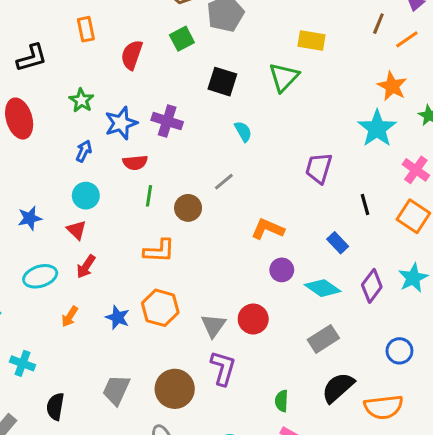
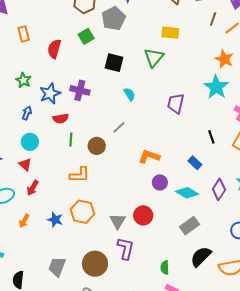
purple trapezoid: (319, 168) -> (176, 103), moved

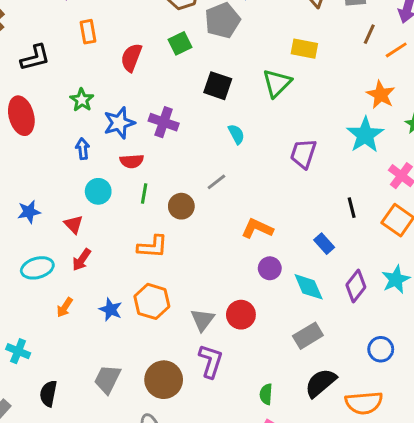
blue arrow: (27, 113) -> (83, 149), turned -32
cyan circle: (30, 142) -> (98, 191), moved
cyan diamond: (187, 193) -> (309, 287), turned 30

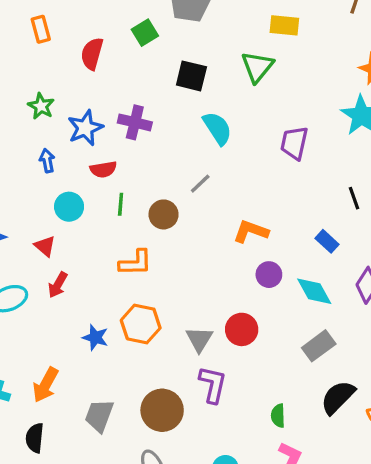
cyan semicircle: (236, 134) -> (217, 128), size x1.5
orange arrow: (65, 307) -> (46, 385), moved, size x1.5

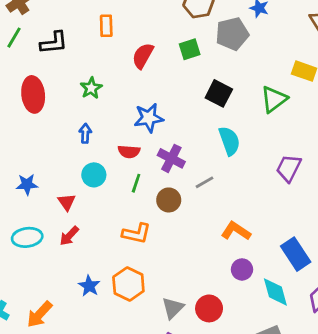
purple cross: (135, 122) -> (171, 158), moved
blue star: (85, 128) -> (149, 118), moved
blue rectangle: (327, 241) -> (296, 254), size x1.6

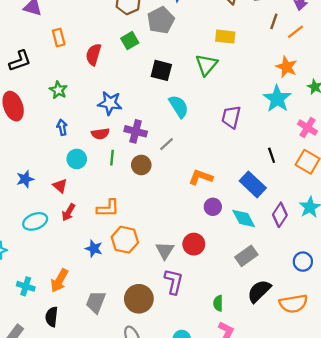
blue star: (149, 118) -> (110, 103), turned 30
orange L-shape: (136, 233) -> (108, 208), moved

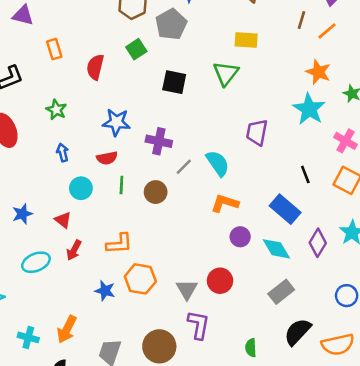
cyan semicircle: (179, 106) -> (218, 163), moved
purple cross: (136, 131) -> (159, 141), moved

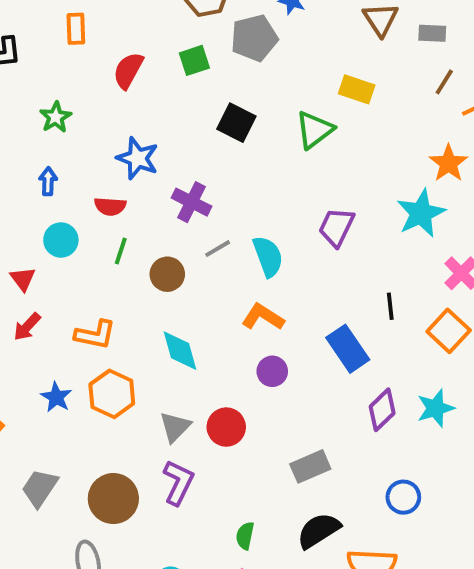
cyan diamond: (276, 249) -> (180, 351), moved

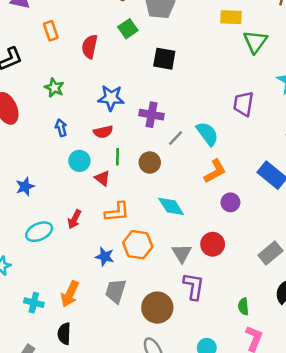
green triangle: (314, 130) -> (255, 42), moved
red triangle: (23, 279) -> (102, 178), moved
orange L-shape: (263, 317) -> (215, 171), turned 135
gray trapezoid: (40, 488) -> (116, 291), moved

